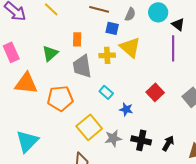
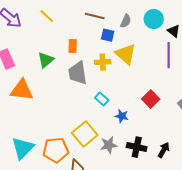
orange pentagon: (60, 98) -> (56, 150), moved

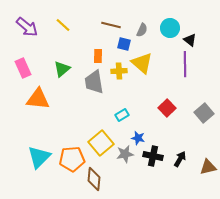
orange rectangle: (73, 46) -> (98, 56), moved
cyan rectangle: (102, 99) -> (122, 115), moved, turned -72
blue star: (122, 116) -> (138, 138), moved

